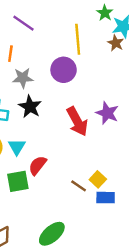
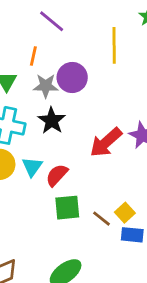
purple circle: (64, 70) -> (72, 78), moved
red arrow: (77, 121) -> (106, 142), turned 72
red semicircle: (38, 165) -> (57, 175), moved
green square: (18, 181) -> (67, 208), moved

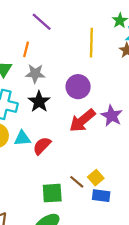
purple circle: (72, 78) -> (78, 87), moved
cyan triangle: (32, 167) -> (22, 138), turned 48
green square: (67, 208) -> (52, 193), moved

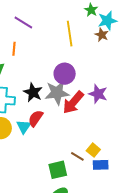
gray star: (35, 74) -> (57, 93), moved, size x1.4
cyan triangle: (22, 138) -> (24, 127), turned -42
red semicircle: (42, 146) -> (36, 118), moved

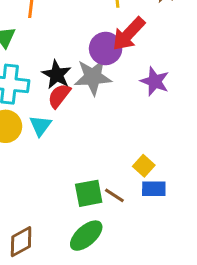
red arrow: (73, 102) -> (129, 34), moved
red semicircle: (36, 118) -> (59, 96), moved
brown line: (77, 156) -> (114, 195), moved

